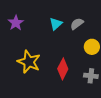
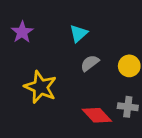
gray semicircle: (77, 24) -> (90, 63), moved
red diamond: (63, 69) -> (97, 115), moved, turned -70

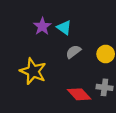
purple star: (22, 32) -> (42, 26), moved
cyan triangle: (79, 34) -> (64, 27), turned -42

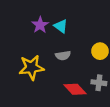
gray semicircle: (73, 52) -> (63, 55), moved, turned -152
yellow star: (33, 71) -> (31, 67), turned -30

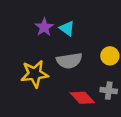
gray semicircle: (63, 55) -> (69, 61), size x1.5

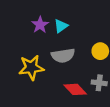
cyan triangle: (67, 28) -> (61, 26), turned 48

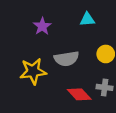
cyan triangle: (61, 26) -> (87, 19), moved, turned 32

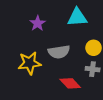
cyan triangle: (87, 19) -> (77, 17), size x1.5
gray cross: (105, 87) -> (93, 69), moved

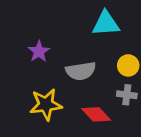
purple star: (38, 23) -> (39, 52), moved
yellow star: (29, 63) -> (46, 105), moved

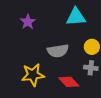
purple star: (39, 52) -> (28, 22), moved

